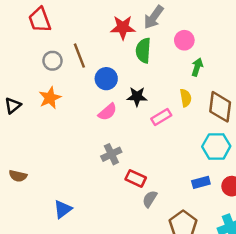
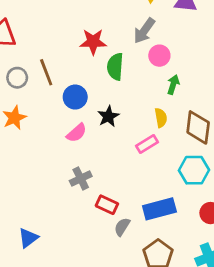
gray arrow: (154, 17) -> (144, 31), moved
black star: (137, 97) -> (108, 116), turned -30
pink rectangle: (161, 117) -> (147, 144), moved
blue rectangle: (201, 182) -> (159, 209), moved, size x1.6

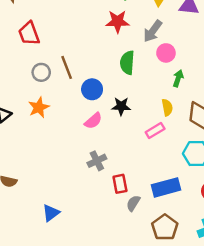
red star: (93, 42) -> (118, 21), moved
black star: (108, 116) -> (121, 106), turned 30
red rectangle: (107, 205) -> (120, 184), turned 54

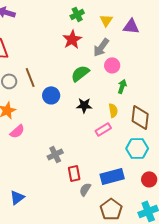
red star: (118, 21) -> (72, 39), turned -30
green semicircle: (127, 63) -> (80, 73), turned 48
black star: (121, 106) -> (84, 105), moved
pink semicircle: (93, 121) -> (17, 131), moved

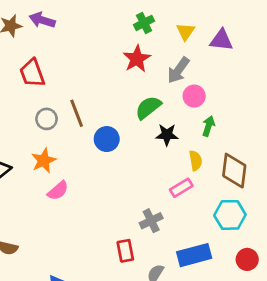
black star: (84, 105) -> (167, 135), moved
gray cross: (55, 154) -> (151, 221), moved
red rectangle: (74, 173) -> (125, 251), moved

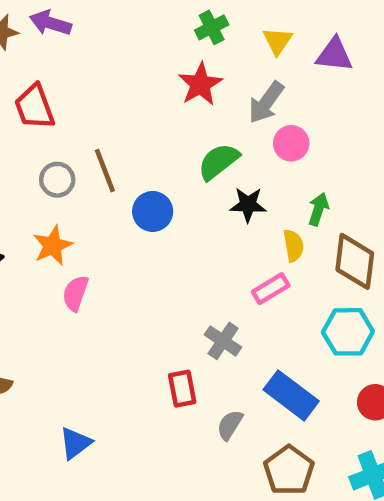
green arrow: (208, 126) -> (318, 209), moved
pink semicircle: (58, 191) -> (75, 293), turned 150
gray cross: (151, 221) -> (223, 341), turned -30
blue rectangle: (194, 255) -> (291, 395), turned 52

